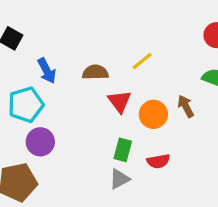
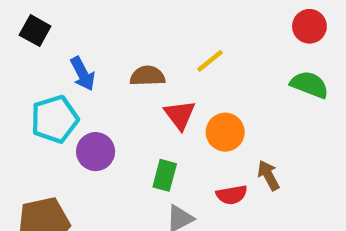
brown arrow: (186, 106) -> (268, 175), moved
purple circle: (40, 142) -> (96, 152), moved
green rectangle: (123, 150) -> (165, 175), moved

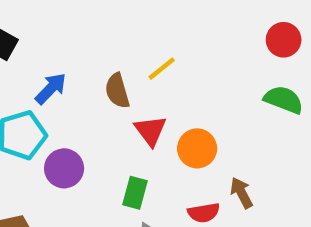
yellow line: (210, 61) -> (162, 69), moved
blue arrow: (83, 74) -> (51, 89), turned -108
brown semicircle: (147, 76) -> (117, 91), turned -104

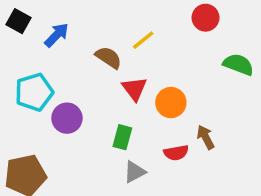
red circle: (284, 40) -> (206, 18), moved
blue arrow: (51, 89) -> (57, 35), moved
brown semicircle: (117, 91) -> (109, 58), turned 140

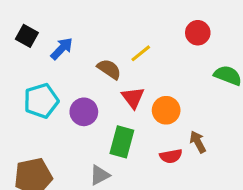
purple circle: (67, 118) -> (84, 112), moved
green rectangle: (122, 137) -> (122, 142), size x1.4
gray triangle: (135, 172) -> (100, 175), moved

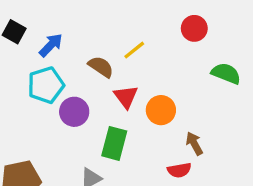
cyan pentagon: (41, 101) -> (46, 85), moved
red semicircle: (171, 156) -> (179, 170), moved

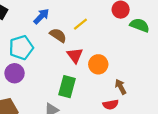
blue arrow: (51, 45) -> (41, 16), moved
green semicircle: (226, 73) -> (140, 25), moved
purple circle: (74, 112) -> (15, 73), moved

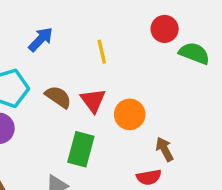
yellow line: (80, 24) -> (102, 52), turned -64
brown semicircle: (58, 35) -> (58, 97), moved

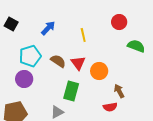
green semicircle: (194, 53) -> (136, 46), moved

